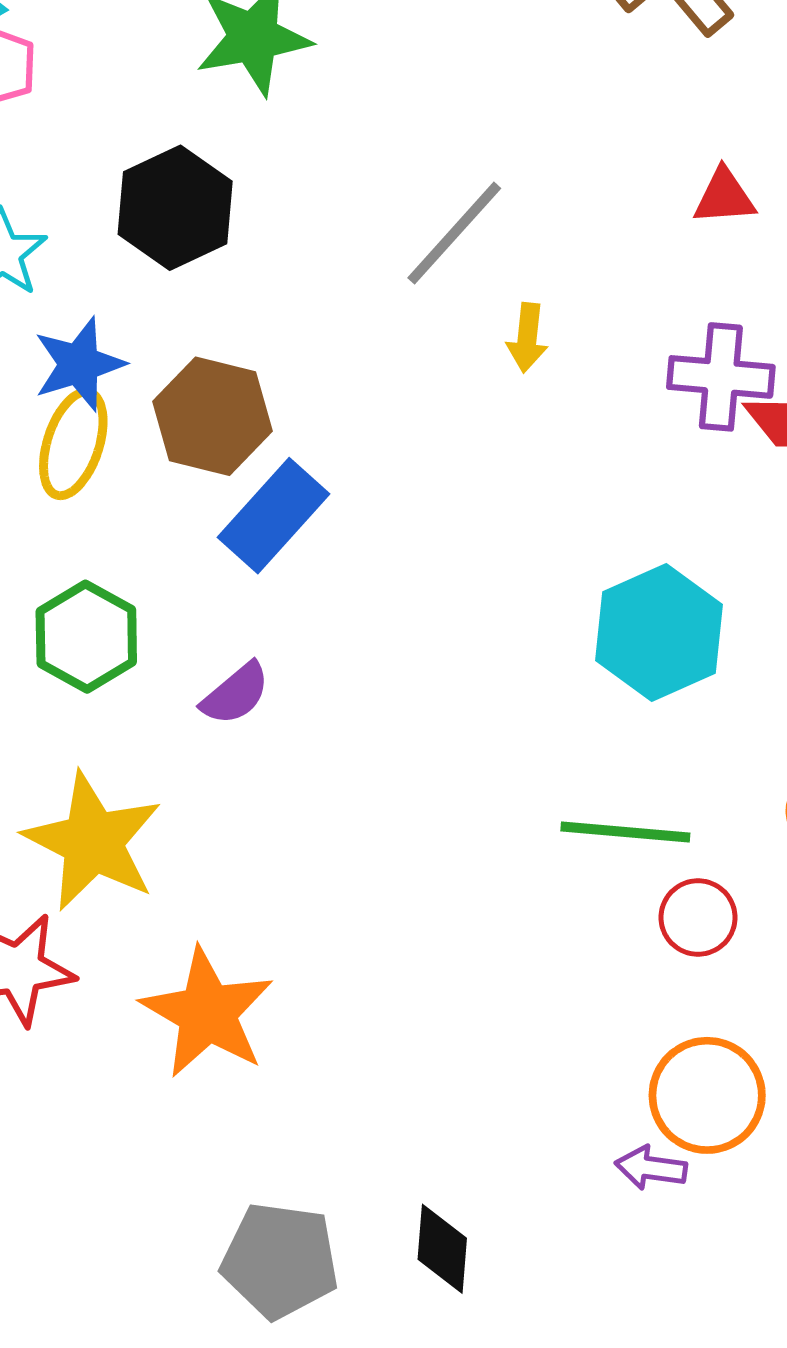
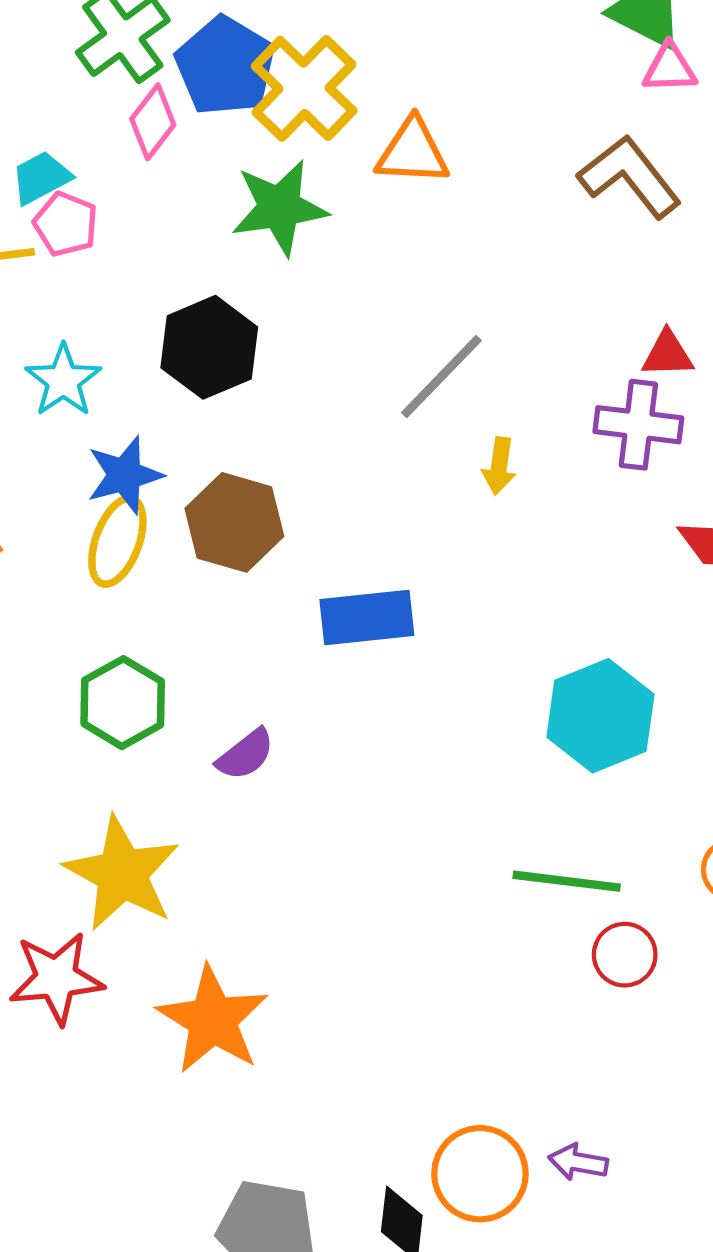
purple cross: (721, 377) -> (638, 425), moved
blue rectangle: (274, 516) -> (367, 617), moved, turned 40
orange circle: (707, 1095) -> (480, 1174), moved

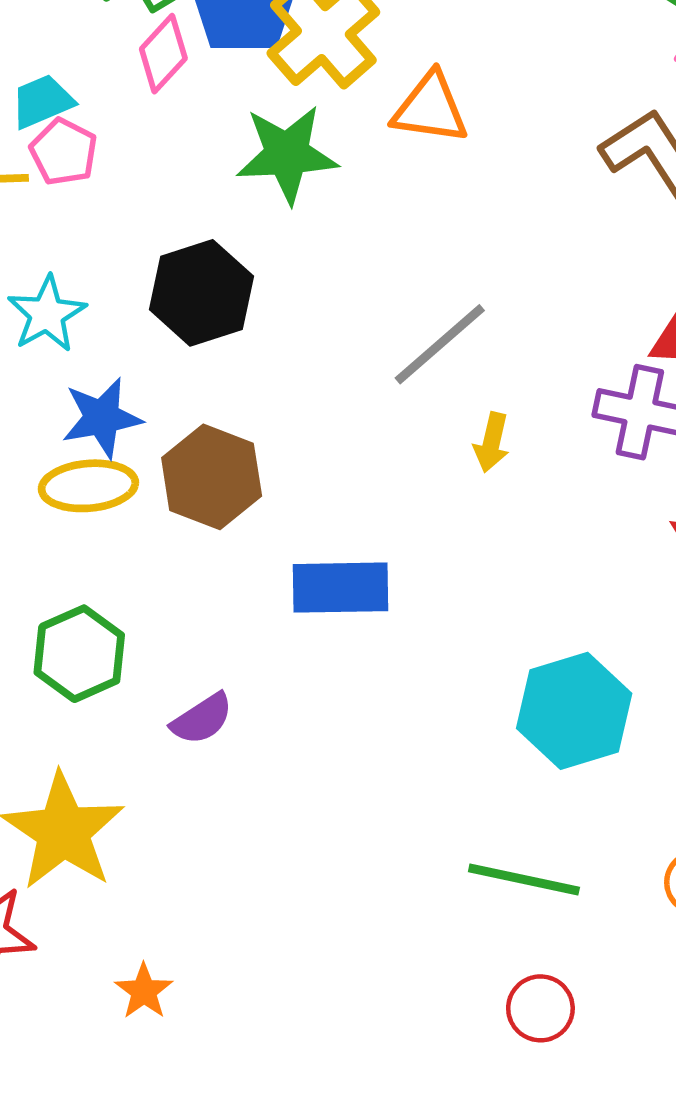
yellow ellipse: (117, 541) -> (88, 486), turned 60
red circle: (625, 955) -> (540, 1008), moved
orange star: (213, 1020) -> (144, 991), size x0.5

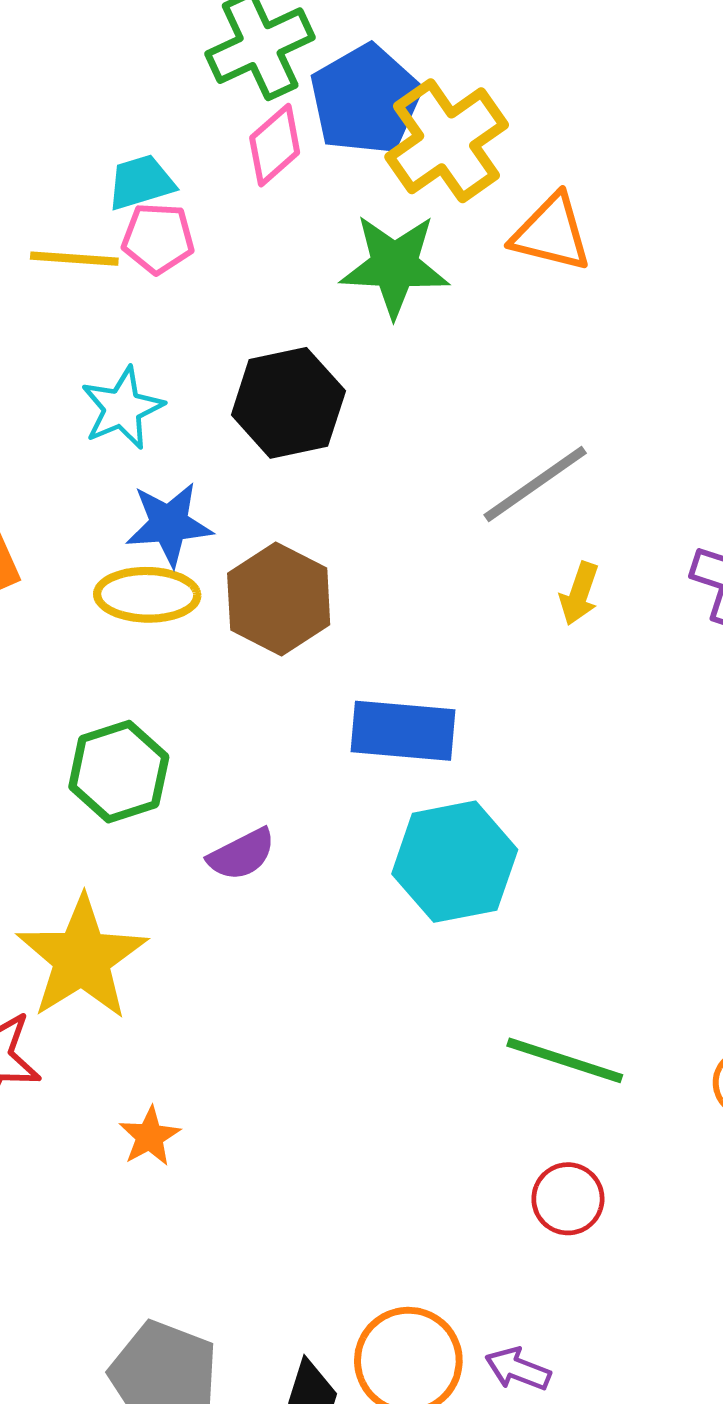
pink pentagon: (64, 152) -> (158, 238), turned -30
cyan hexagon: (574, 711) -> (455, 862), moved

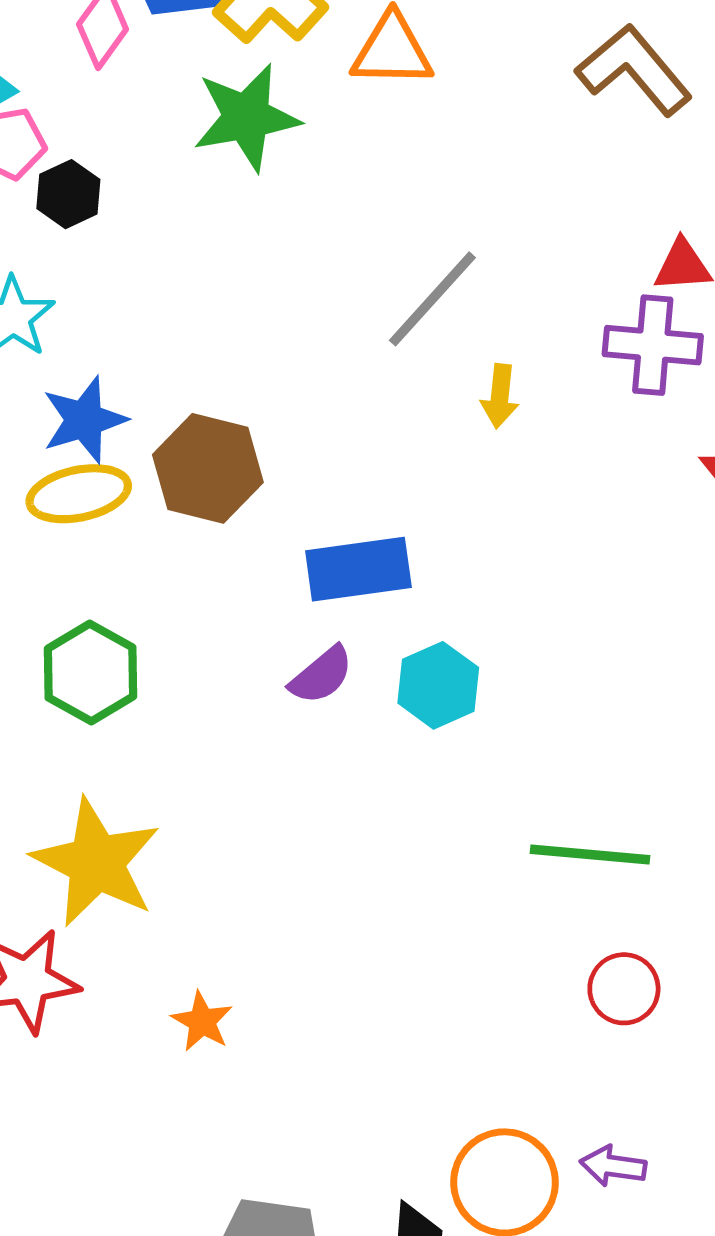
black hexagon: (288, 403) -> (68, 194), moved, size x0.6
purple semicircle: (242, 854) -> (321, 675), moved
cyan hexagon: (455, 862) -> (438, 685), size x0.7

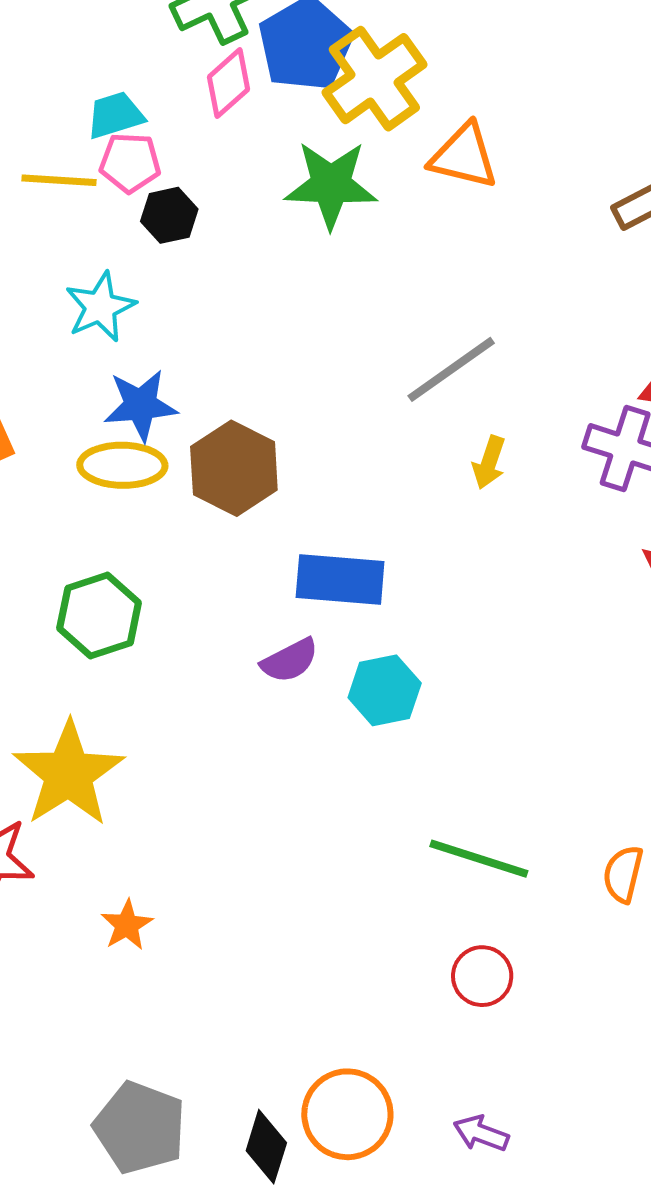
purple arrow: (613, 1166) -> (481, 1133), moved

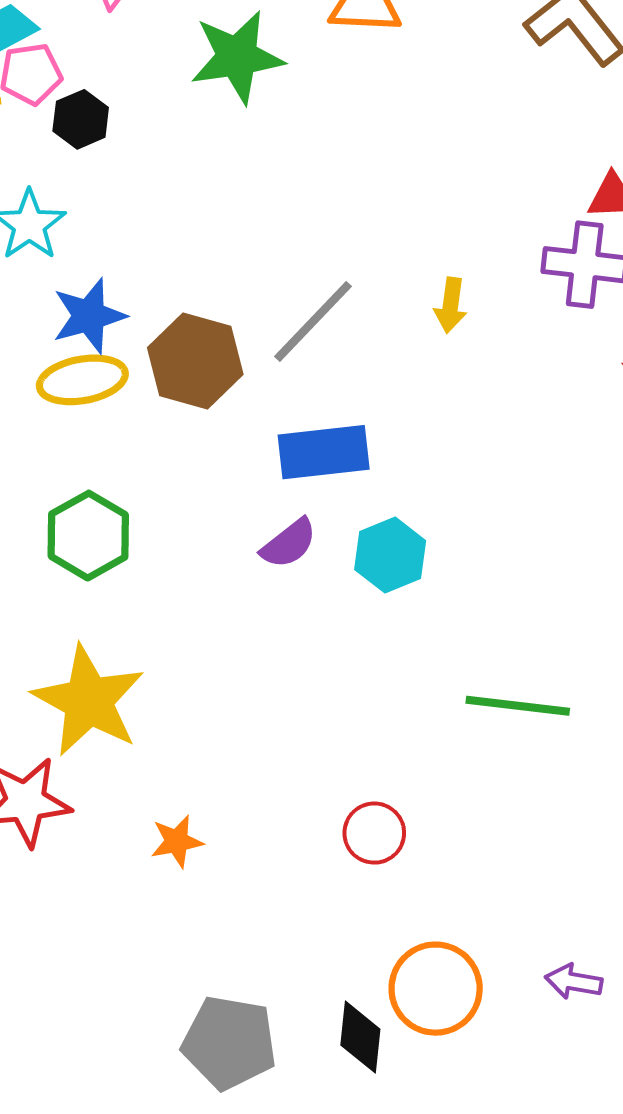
gray line: (451, 369) -> (313, 321), moved
orange star: (127, 925) -> (177, 841), turned 30
red circle: (482, 976) -> (374, 833), moved

